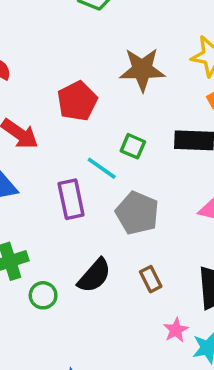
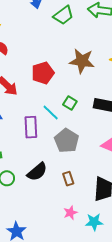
pink star: (176, 330) -> (70, 213), moved

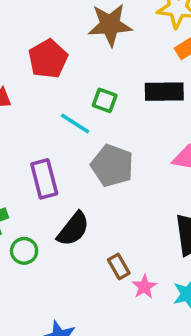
purple rectangle: (31, 127) -> (44, 179), moved
brown rectangle: (68, 179) -> (119, 267), moved

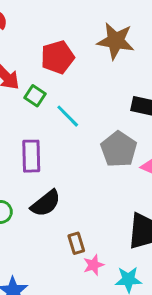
green square: (105, 100) -> (35, 96), moved
gray pentagon: (112, 166) -> (119, 149), moved

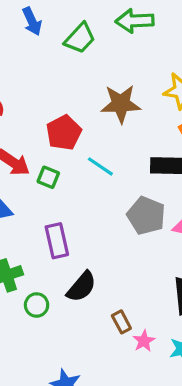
cyan line: (68, 116) -> (100, 166), moved

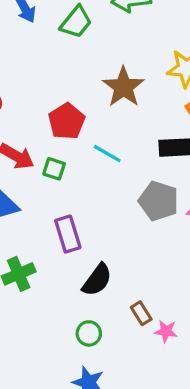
brown star: (121, 104) -> (123, 87), turned -30
green circle: (37, 305) -> (89, 333), moved
pink star: (144, 341) -> (166, 331), turned -30

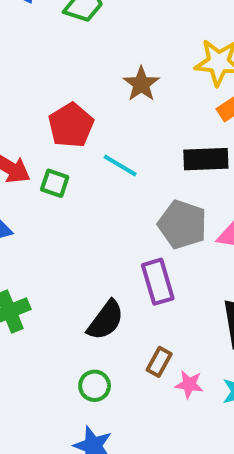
brown star: (123, 87) -> (141, 84), size x0.7
purple rectangle: (68, 234) -> (158, 282), moved
brown rectangle: (141, 313) -> (159, 362), turned 60

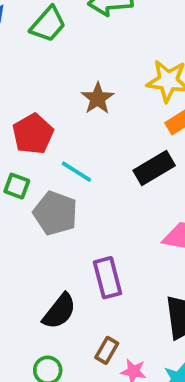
black rectangle: (206, 159) -> (154, 168), turned -30
gray pentagon: (182, 224) -> (55, 213), moved

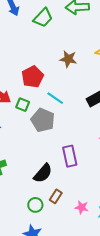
brown star: (98, 98) -> (68, 59), turned -30
brown rectangle: (107, 350) -> (56, 196), moved

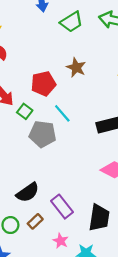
brown star: (68, 59) -> (76, 68), moved
gray pentagon: (43, 120) -> (43, 134), turned -30
purple rectangle: (70, 156) -> (62, 207), moved, turned -40

